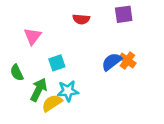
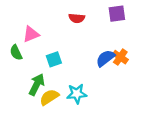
pink triangle: (33, 36) -> (31, 34), turned 30
green semicircle: (17, 73) -> (16, 52), moved
cyan star: (68, 91) -> (77, 94), moved

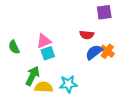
red semicircle: (77, 18) -> (87, 35), moved
pink triangle: (31, 34) -> (44, 41), moved
yellow semicircle: (49, 97) -> (44, 87), turned 36

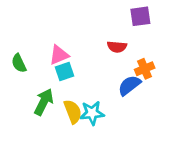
orange cross: (107, 51) -> (145, 69), turned 32
blue semicircle: (94, 52) -> (129, 85), moved
yellow semicircle: (44, 87) -> (73, 112), moved, turned 66

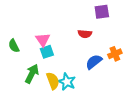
pink triangle: (59, 55) -> (43, 40), turned -42
orange cross: (145, 69) -> (115, 54), moved
cyan star: (92, 113) -> (67, 82), turned 30

